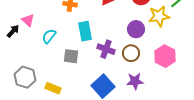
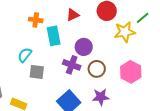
purple circle: (136, 29) -> (84, 47), moved
cyan rectangle: (85, 31) -> (54, 36), moved
cyan semicircle: (49, 36) -> (25, 55), moved

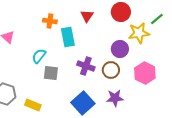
red triangle: (73, 15) -> (87, 16), turned -32
purple circle: (84, 47) -> (120, 49), moved

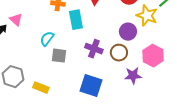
yellow star: (139, 33) -> (147, 16), turned 30
purple star: (115, 98) -> (133, 76), moved
blue square: (83, 103) -> (91, 86), turned -30

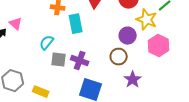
purple cross: (94, 49) -> (80, 61), moved
pink hexagon: (153, 56) -> (159, 46), moved
purple star: (133, 76) -> (133, 80), turned -30

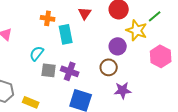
pink hexagon: (159, 46) -> (161, 56), moved
purple star: (133, 80) -> (123, 90), turned 30

